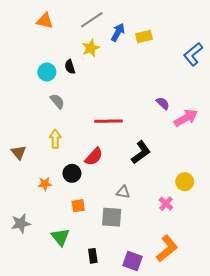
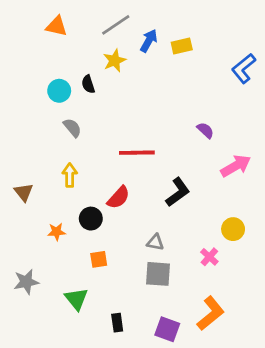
pink arrow: (186, 118) -> (236, 166), moved
gray square: (112, 217) -> (158, 274), moved

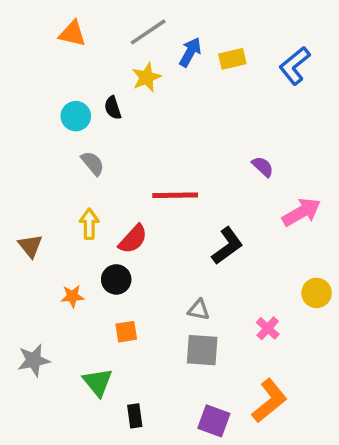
blue L-shape: (244, 68) -> (295, 66), moved
red semicircle: (118, 197) -> (133, 239), moved
yellow circle: (233, 229) -> (317, 293), moved
black rectangle: (117, 323) -> (135, 416), moved

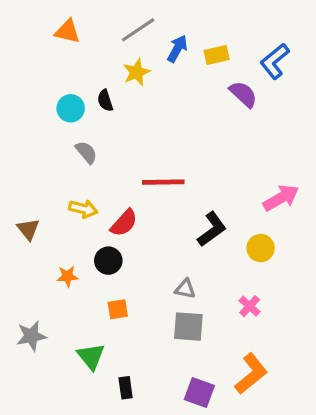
purple semicircle: (263, 167) -> (243, 94), moved, size x1.4
yellow arrow: (89, 224) -> (83, 209), turned 104
yellow circle: (317, 293) -> (261, 248), moved

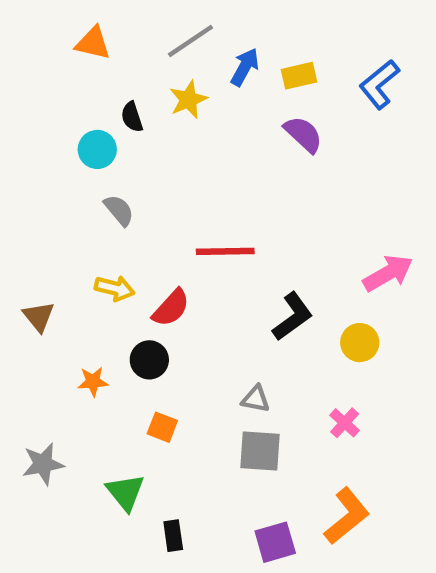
purple semicircle: (243, 94) -> (303, 134), moved
black semicircle: (105, 100) -> (132, 117), moved
orange square: (118, 309) -> (162, 427), turned 30
purple square: (199, 392) -> (275, 542), turned -36

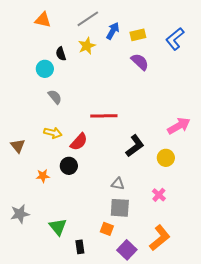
orange square: (162, 427) -> (107, 229), moved
purple square: (275, 542) -> (127, 250), turned -30

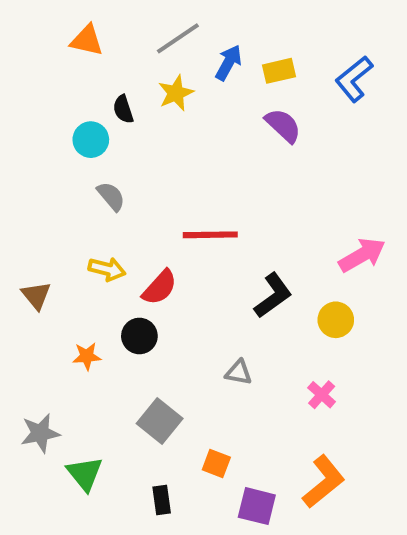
gray square: (120, 208) -> (160, 421), moved, turned 35
green triangle: (58, 227) -> (85, 474), moved
purple square: (127, 250) -> (257, 506), turned -30

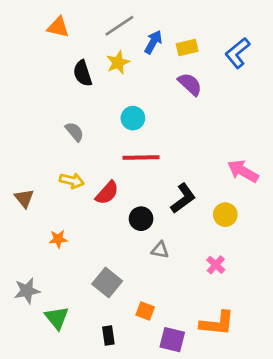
black semicircle: (123, 109) -> (83, 73), size x1.4
cyan circle: (91, 140) -> (133, 118), moved
pink arrow: (362, 255) -> (243, 171), turned -120
black circle: (139, 336) -> (141, 219), moved
orange L-shape: (324, 482) -> (217, 323), turned 45

